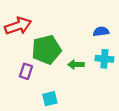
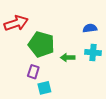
green pentagon: (46, 50) -> (41, 44), turned 30
purple rectangle: (26, 71) -> (33, 72), moved

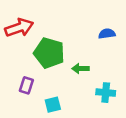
cyan cross: (93, 52) -> (106, 93), moved
purple rectangle: (33, 72) -> (26, 85), moved

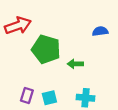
purple rectangle: (26, 85) -> (27, 95), moved
cyan cross: (106, 93) -> (85, 98), moved

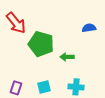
red arrow: (18, 26) -> (16, 23), turned 70
purple rectangle: (27, 95) -> (16, 88), moved

